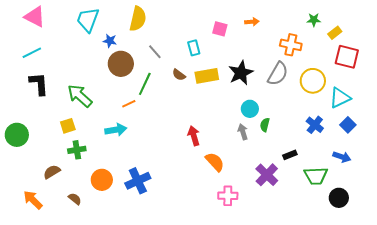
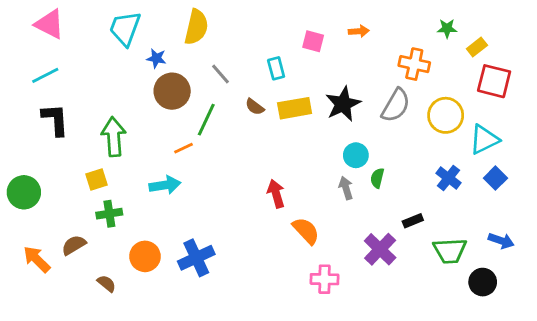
green arrow: (80, 96) -> (114, 137), turned 44
blue arrow: (342, 157) -> (501, 241), moved
orange arrow: (33, 200) -> (37, 259), moved

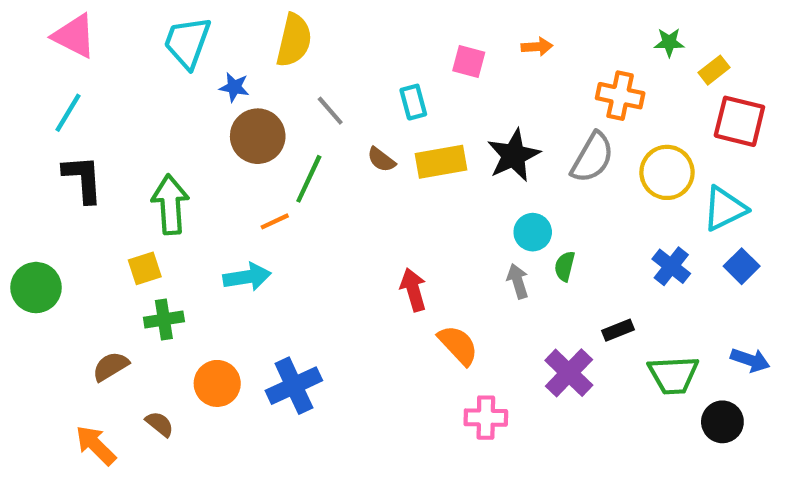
cyan line: (45, 75) -> (68, 113), turned -32
orange arrow: (37, 259) -> (96, 445), moved

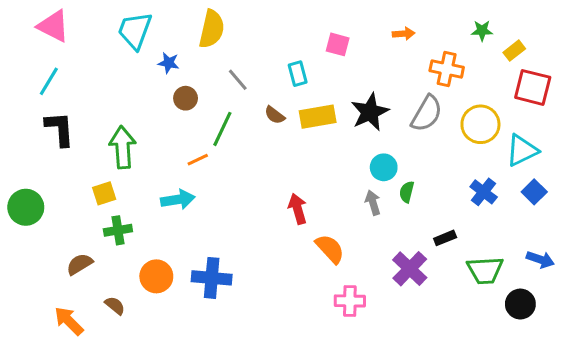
orange arrow: (537, 47) -> (404, 34), moved
brown circle: (258, 136) -> (186, 98), size x0.6
blue cross: (294, 386) -> (212, 278), turned 30

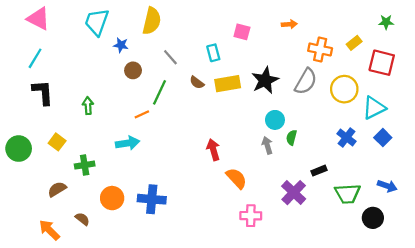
green star: (482, 31) -> (386, 22), moved
yellow rectangle: (514, 51) -> (354, 43), moved
green arrow: (123, 147) -> (88, 106), size x0.6
yellow square: (104, 193) -> (57, 142), moved, turned -35

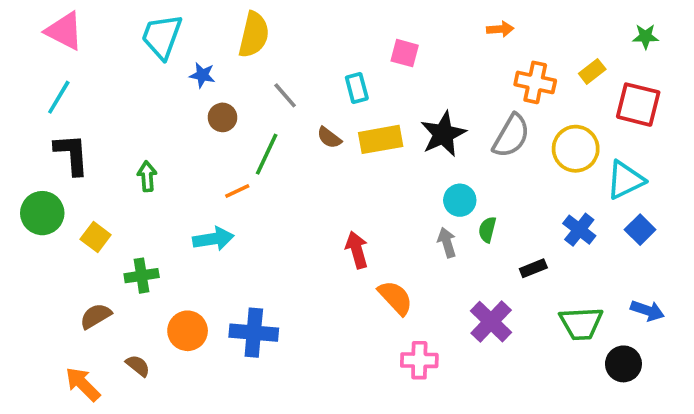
orange arrow: (289, 24) -> (500, 29), moved
green circle: (19, 149) -> (42, 213), moved
black rectangle: (319, 171) -> (533, 268), moved

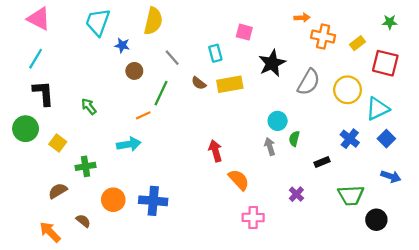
orange cross: (535, 82) -> (323, 37), moved
black star: (443, 134) -> (272, 63), moved
green arrow: (147, 176) -> (89, 106), turned -35
blue arrow: (647, 311) -> (391, 176), moved
purple cross: (491, 322) -> (296, 194), size x0.6

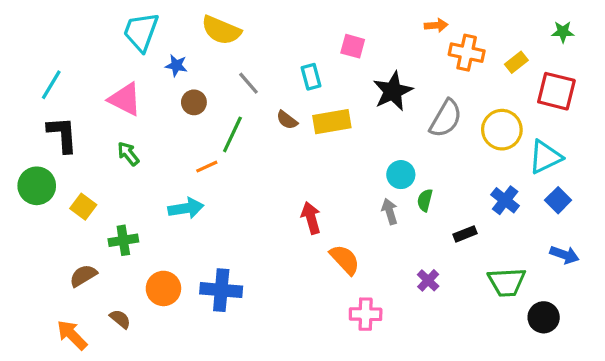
pink triangle: (39, 19) -> (125, 99), moved
yellow semicircle: (153, 21) -> (221, 30), turned 100

